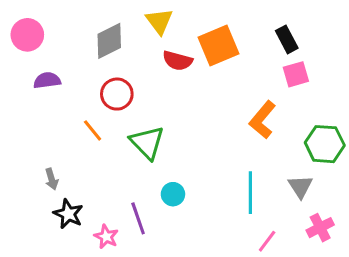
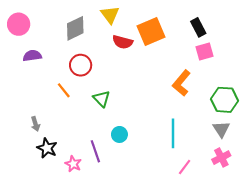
green triangle: (147, 143) -> (102, 99), size x0.7
gray triangle: (300, 187) -> (221, 129), moved

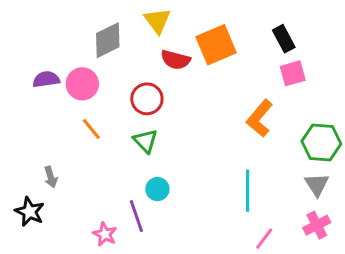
pink circle: (19, 24) -> (82, 84), moved
red circle: (81, 65) -> (147, 99), moved
cyan circle: (119, 134) -> (157, 189), moved
black star: (47, 148) -> (30, 212), moved

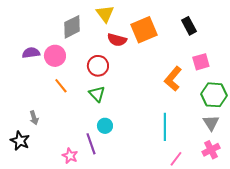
pink square: (293, 73) -> (201, 62), moved

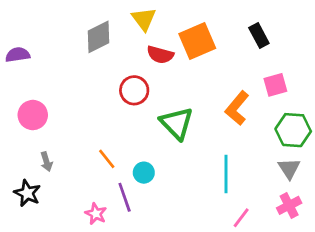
purple semicircle: (31, 53) -> (18, 55), moved
pink circle: (55, 56) -> (33, 115), moved
orange line: (61, 86) -> (107, 159), moved
green triangle: (97, 94) -> (177, 123), moved, size x1.5

